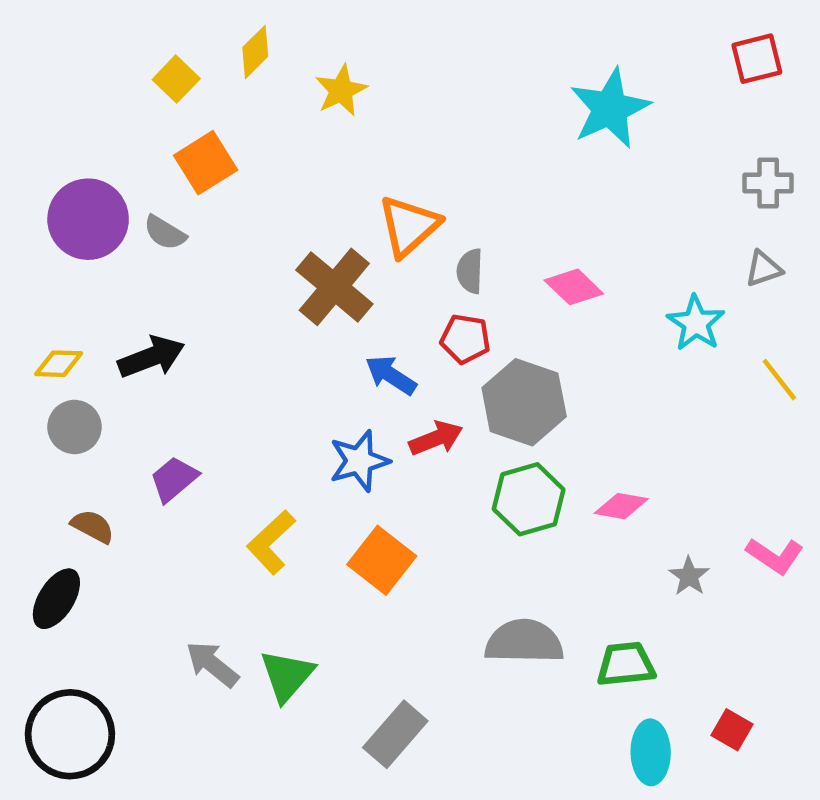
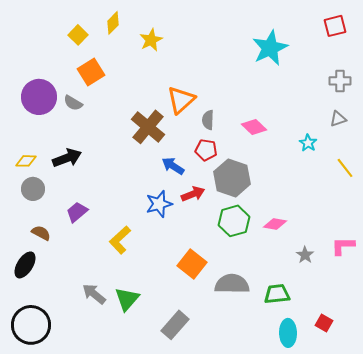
cyan star: (696, 323) -> (308, 143), size x0.7
pink L-shape: (775, 556) -> (343, 246), turned 145
orange square: (382, 560) -> (192, 264), moved

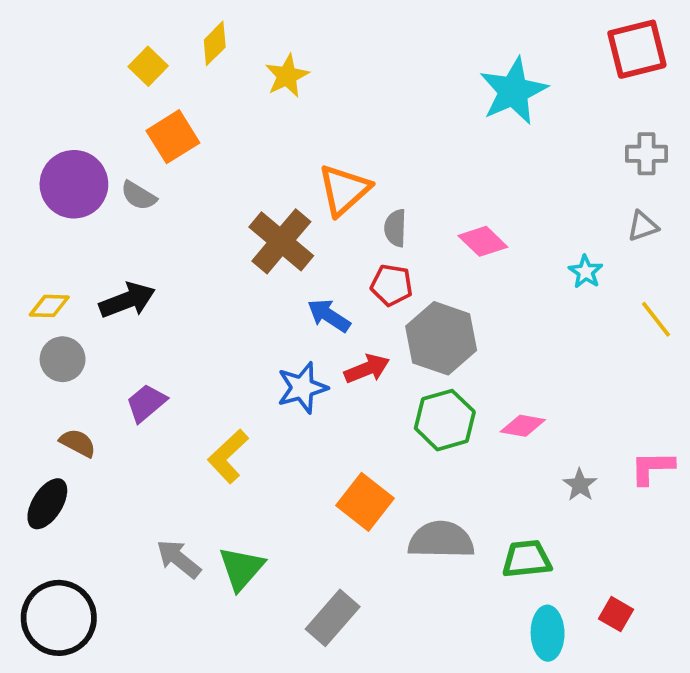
red square: (335, 26) -> (637, 49), size x1.4

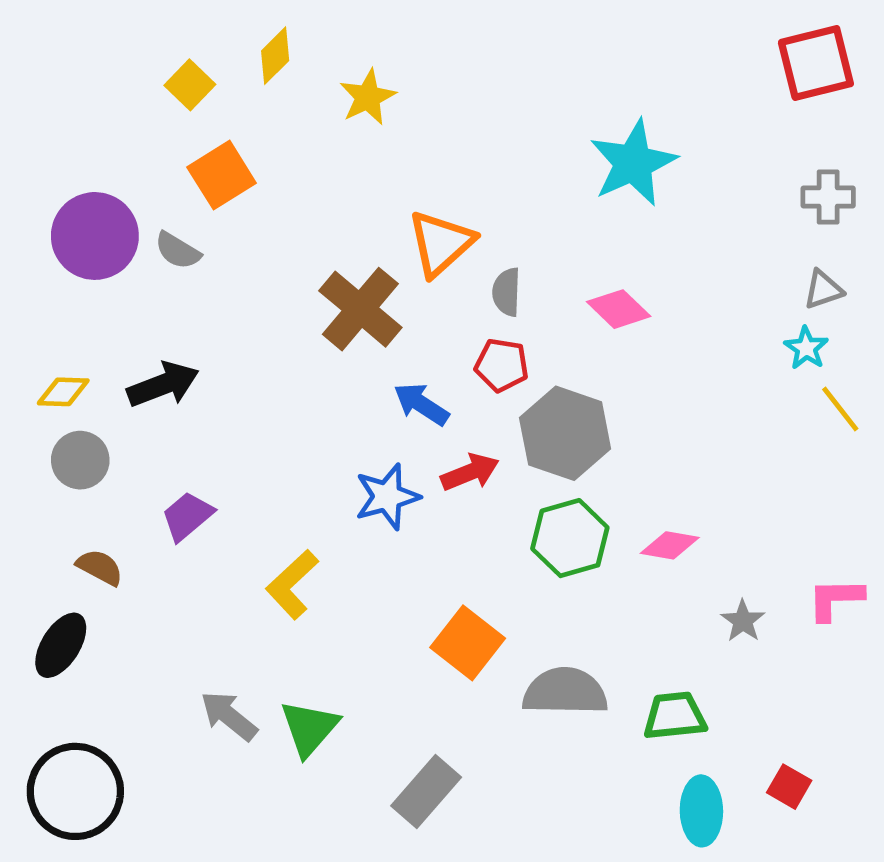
cyan star: (513, 91) -> (633, 163), moved
cyan star: (586, 272) -> (806, 348), moved

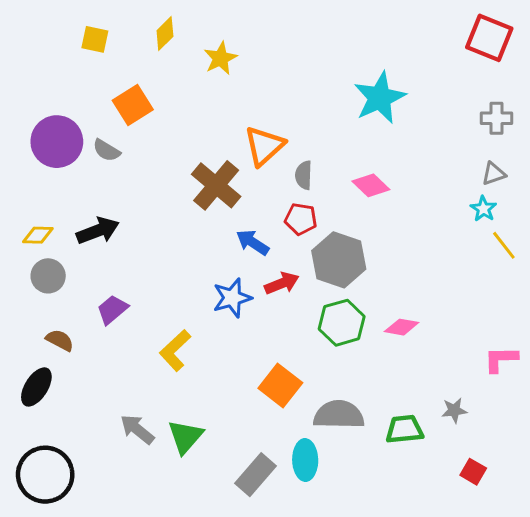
red square: (816, 63) -> (489, 38), turned 36
yellow square: (190, 85) -> (95, 39), moved, turned -32
gray star: (743, 621) -> (454, 410), moved, turned 30
cyan ellipse: (701, 811) -> (305, 460), moved

